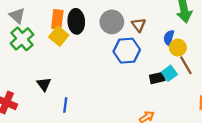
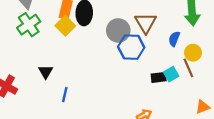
gray circle: (112, 22) -> (118, 30), moved
brown triangle: (139, 25) -> (146, 23), size x1.5
yellow circle: (178, 48) -> (193, 53), moved

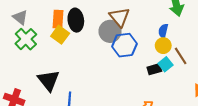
brown triangle: (146, 23) -> (120, 17), moved
yellow circle: (193, 53) -> (163, 46), moved
black triangle: (46, 72) -> (48, 80), size x1.6

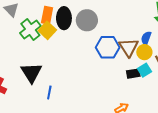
brown triangle: (120, 17) -> (129, 47), moved
gray circle: (110, 31) -> (87, 20), moved
green cross: (26, 39) -> (30, 30), moved

